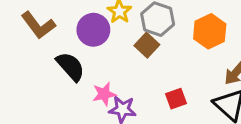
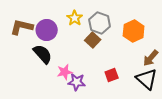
brown L-shape: (38, 25) -> (22, 27), turned 140
purple circle: (93, 30) -> (47, 30), moved

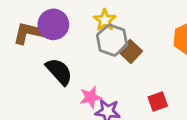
gray hexagon: (100, 23) -> (112, 40), moved
purple circle: (47, 30) -> (53, 24), moved

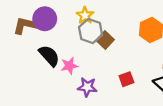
pink star: (91, 97) -> (69, 66), moved

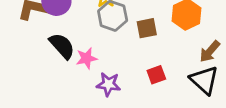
brown square: (105, 40) -> (147, 28), moved, turned 36

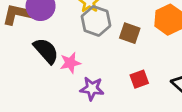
brown square: (147, 28) -> (130, 33), turned 30

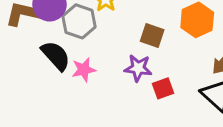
gray hexagon: (96, 21) -> (79, 21), moved
purple star: (92, 89) -> (138, 68), moved

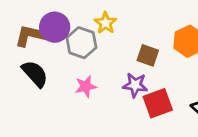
black semicircle: (56, 56) -> (35, 74), moved
red square: (163, 88) -> (158, 103), size x1.5

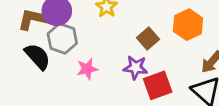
gray hexagon: (81, 43) -> (62, 39), moved
brown square: (148, 55) -> (148, 39), turned 30

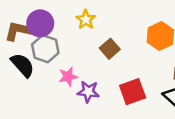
brown square: (148, 39) -> (110, 49), moved
purple star: (136, 68) -> (88, 92), moved

